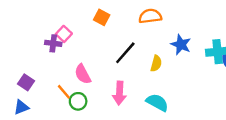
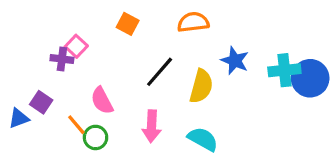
yellow semicircle: (156, 63) -> (201, 86), size x1.5
purple square: (26, 82) -> (41, 102), moved
blue triangle: (21, 107) -> (19, 118), moved

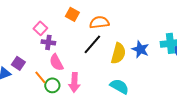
orange semicircle: (193, 22) -> (99, 22), moved
purple cross: (62, 59) -> (48, 42), moved
blue star: (235, 61) -> (140, 49), moved
pink arrow: (152, 126) -> (74, 82), moved

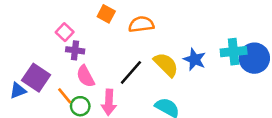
black line: (92, 44) -> (131, 72), moved
yellow semicircle: (118, 53) -> (166, 65), turned -60
purple square: (18, 63) -> (36, 78), size x1.5

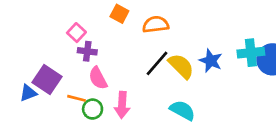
black line: (131, 72) -> (157, 63), moved
orange line: (65, 96) -> (76, 98), turned -36

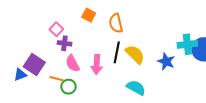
orange semicircle: (156, 24) -> (116, 23), turned -96
blue star: (211, 61) -> (166, 61), moved
black line: (157, 63) -> (117, 52), turned -30
pink arrow: (122, 105) -> (97, 64), moved

